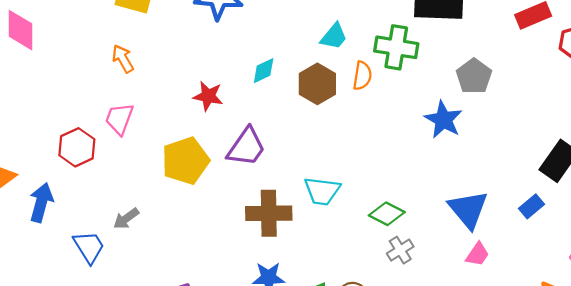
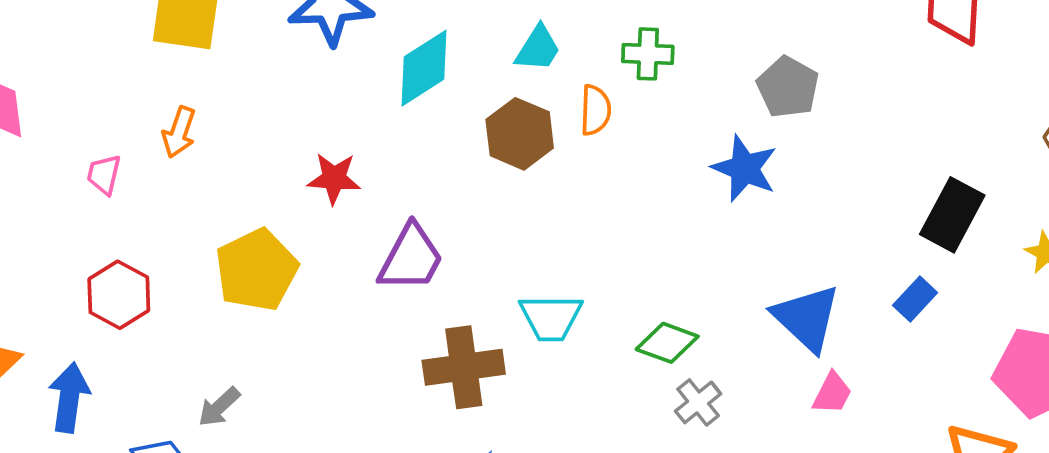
green cross: (396, 47) -> (648, 54), size x0.7
orange arrow: (123, 59) -> (179, 132), turned -124
cyan diamond: (264, 71) -> (424, 68), moved, size x1.6
pink trapezoid: (119, 119) -> (104, 175), moved, size x0.7
yellow pentagon: (185, 161) -> (256, 270), moved

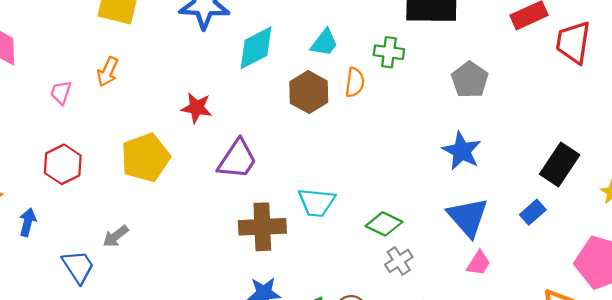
blue star: (745, 168) -> (462, 151), moved
blue arrow: (69, 398) -> (28, 222), size x0.7

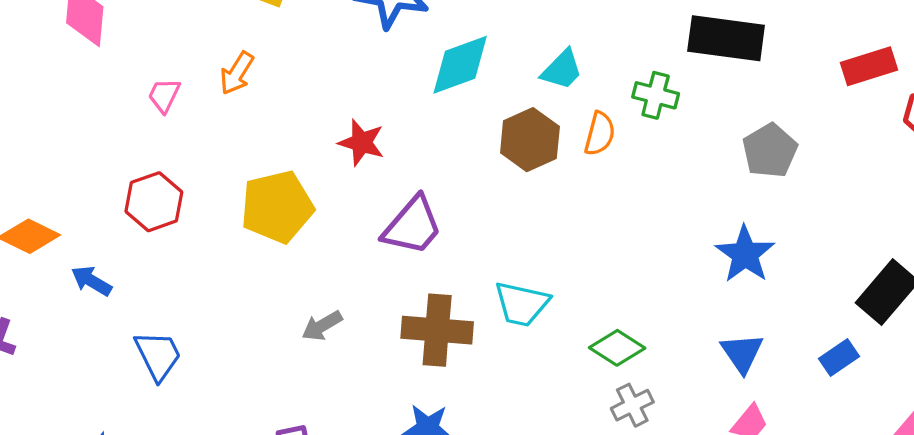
blue triangle: (468, 217) -> (742, 353), size x0.7
blue arrow: (28, 222) -> (91, 281), turned -80
gray arrow: (116, 236) -> (322, 326), moved

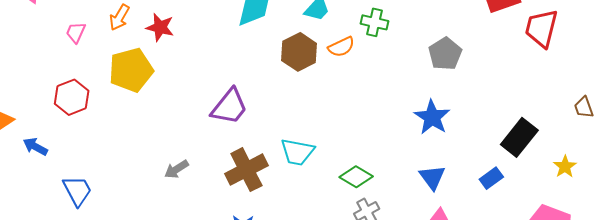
orange semicircle: (600, 134) -> (341, 47), turned 52
red star: (361, 143) -> (160, 27), moved
yellow pentagon: (277, 207) -> (131, 70), moved
brown cross: (437, 330) -> (246, 170), turned -30

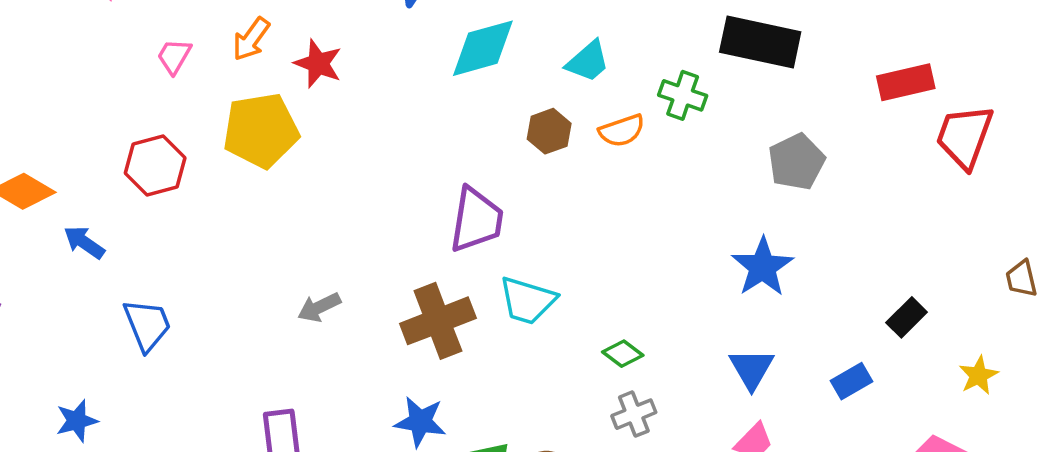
brown hexagon: (299, 52) -> (549, 131), size x0.7
purple trapezoid: (229, 107) -> (476, 220), moved, turned -36
black rectangle: (519, 137) -> (907, 317), size x0.6
green diamond: (356, 177) -> (623, 354), size x0.7

